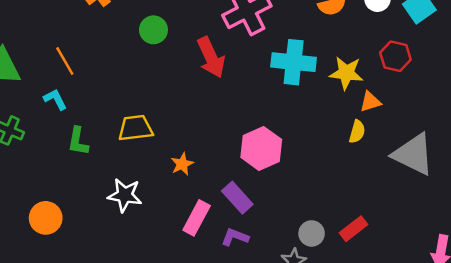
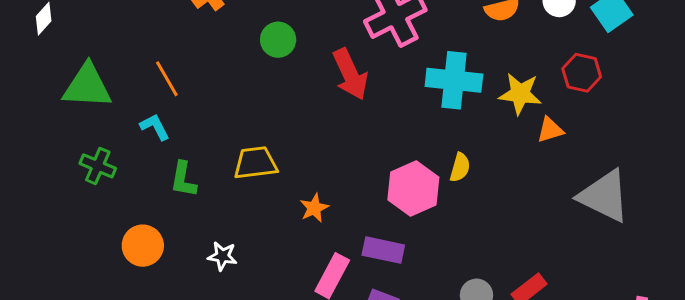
yellow semicircle: (357, 132) -> (460, 167), moved
white star: (125, 195) -> (222, 256), moved, size x0.7
purple rectangle: (237, 198) -> (383, 250), turned -36
orange circle: (46, 218) -> (143, 246), moved

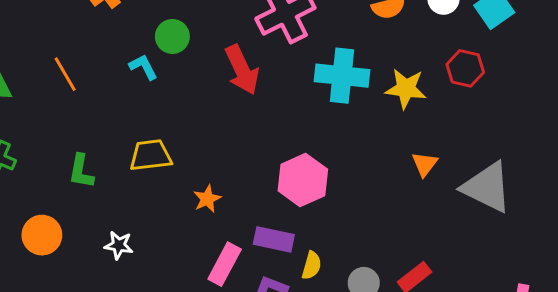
cyan L-shape: (155, 127) -> (143, 67), moved
orange triangle: (550, 130) -> (425, 164), moved, turned -36
yellow semicircle: (460, 167) -> (312, 266), moved

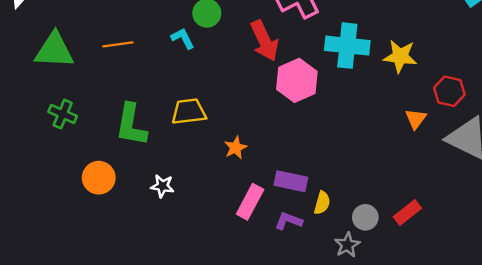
red hexagon: (465, 68) -> (449, 91), moved
orange line: (65, 74) -> (118, 44), turned -68
green L-shape: (81, 171) -> (131, 125), size x1.5
pink hexagon: (303, 180) -> (297, 80), moved

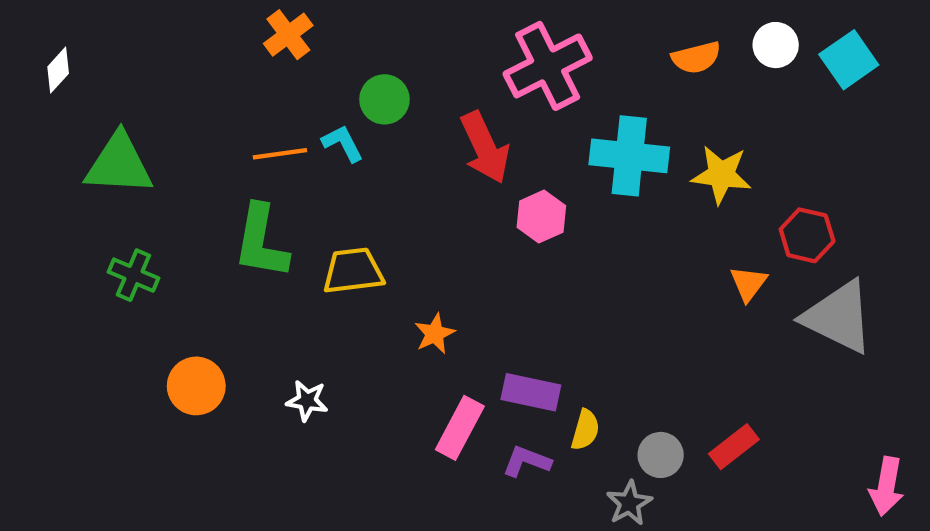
orange line: (118, 44) -> (280, 154), moved
pink hexagon: (297, 80) -> (541, 217), size x0.7
green L-shape: (131, 125) -> (261, 242), moved

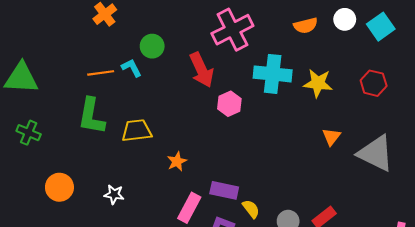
red hexagon: (807, 235) -> (374, 83), moved
yellow semicircle: (585, 430) -> (251, 209), turned -54

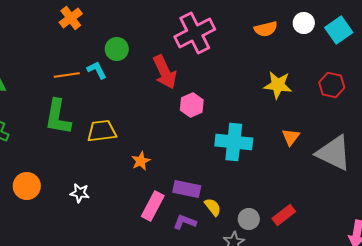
cyan cross: (273, 74) -> (234, 142), moved

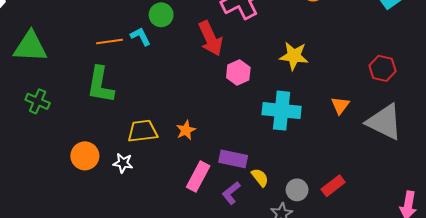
yellow star: (278, 85) -> (294, 56), moved
red hexagon: (332, 85) -> (382, 68), moved
yellow trapezoid: (102, 131) -> (143, 131), moved
orange circle: (27, 186) -> (85, 156), moved
purple L-shape: (185, 222) -> (231, 193), turned -60

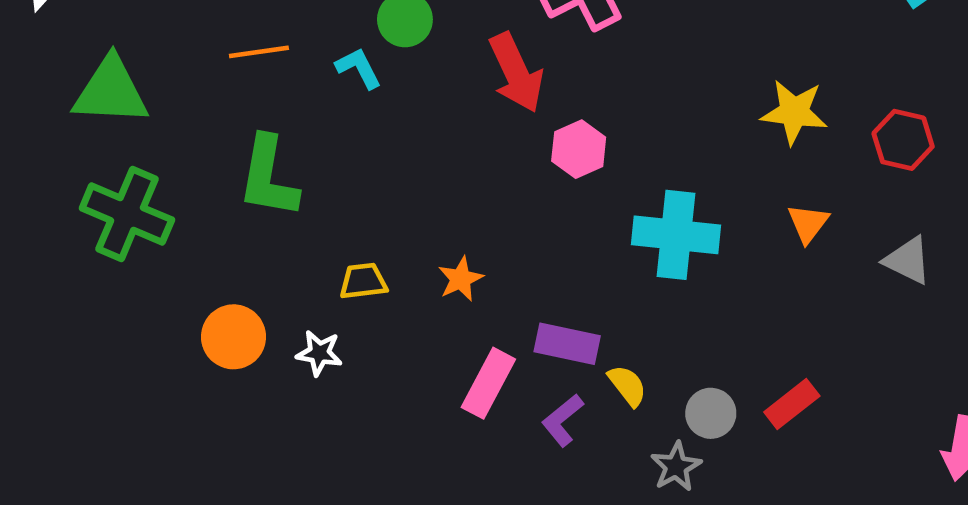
orange line: (110, 42) -> (259, 52), moved
yellow star: (294, 56) -> (794, 112), moved
green cross: (38, 101) -> (127, 214), size x1.6
gray triangle: (385, 122) -> (908, 260), size x0.6
yellow trapezoid: (143, 131) -> (363, 281), size x0.7

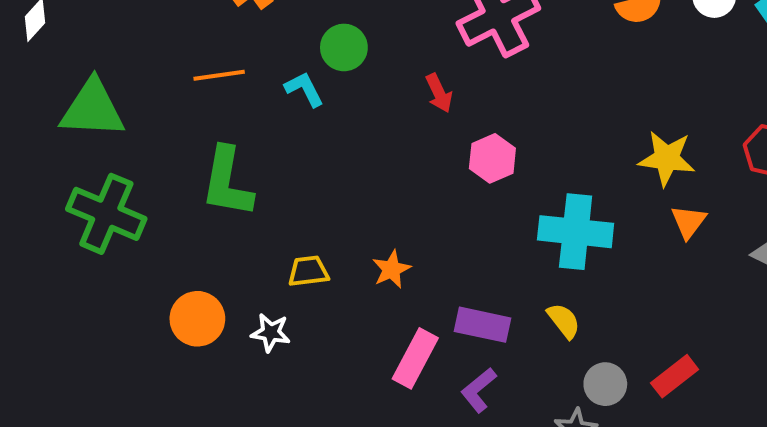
red arrow: (516, 73) -> (439, 93), size x0.6
yellow star: (794, 112) -> (667, 158), moved
yellow semicircle: (627, 385) -> (564, 321), moved

